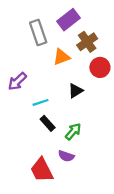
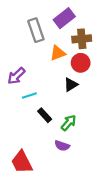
brown cross: (87, 42) -> (82, 39), turned 30
red circle: (100, 67) -> (81, 63), moved
cyan line: (41, 102) -> (29, 96), moved
red trapezoid: (42, 170) -> (22, 162), moved

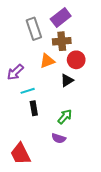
brown cross: (82, 39) -> (62, 41), moved
orange triangle: (58, 53) -> (47, 61), moved
black rectangle: (45, 115) -> (34, 108), moved, turned 32

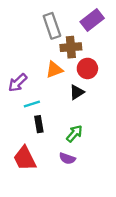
purple rectangle: (61, 17) -> (92, 20), moved
gray rectangle: (34, 29) -> (52, 26), moved
red trapezoid: (20, 154) -> (25, 158), moved

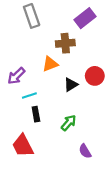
gray rectangle: (52, 26) -> (32, 16), moved
red circle: (87, 68) -> (95, 76), moved
purple semicircle: (67, 158) -> (85, 151), moved, turned 40

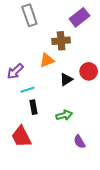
green arrow: (69, 123) -> (64, 115), turned 35

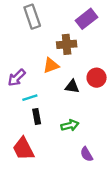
black triangle: (66, 80) -> (72, 87), turned 40

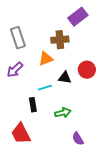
gray rectangle: (32, 17) -> (18, 38), moved
cyan line: (30, 98) -> (45, 88), moved

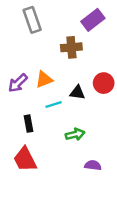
gray rectangle: (18, 38) -> (32, 20), moved
orange triangle: (46, 59) -> (44, 79), moved
black rectangle: (33, 105) -> (29, 124), moved
purple semicircle: (78, 139) -> (93, 165), turned 128

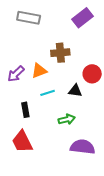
gray rectangle: (32, 20) -> (29, 18), turned -60
brown cross: (71, 47) -> (60, 53), moved
black triangle: (77, 93) -> (75, 91), moved
purple semicircle: (93, 165) -> (83, 147), size x1.6

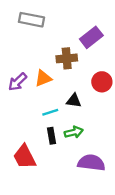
purple rectangle: (83, 18) -> (91, 37), moved
black triangle: (75, 91) -> (74, 101), moved
cyan line: (48, 93) -> (50, 112), moved
black rectangle: (25, 110) -> (51, 136), moved

